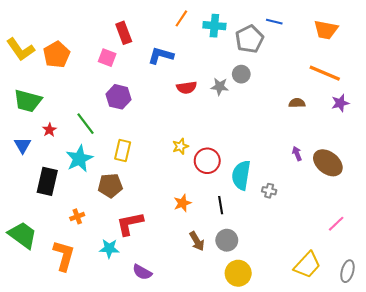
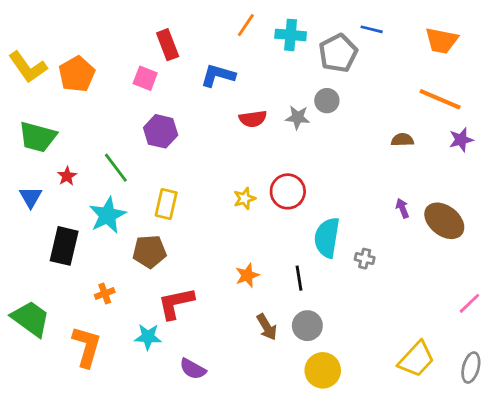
red circle: (207, 161) -> (288, 191), moved
pink line: (336, 224) -> (469, 303), moved

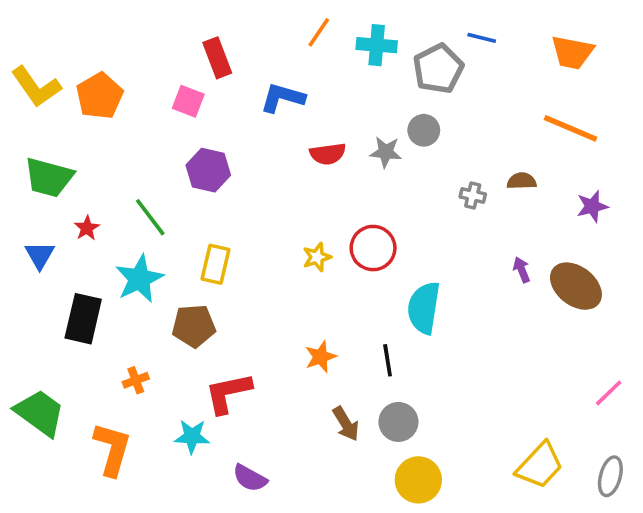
purple star: (461, 140) -> (592, 206), moved
gray cross: (365, 259) -> (473, 195), moved

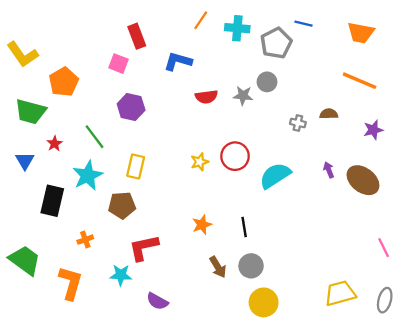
orange pentagon: (100, 96) -> (64, 82), moved
cyan semicircle: (424, 308) -> (275, 176), moved, turned 48
pink line: (609, 393) -> (384, 248), turned -72
yellow trapezoid: (540, 465) -> (340, 293), turned -148

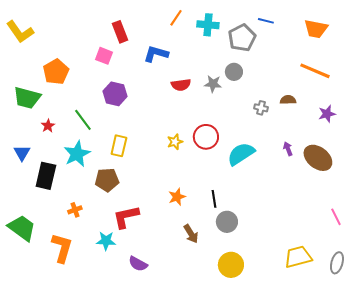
yellow L-shape: (22, 54) -> (20, 32), moved
blue triangle: (25, 161) -> (22, 153), moved
gray circle: (251, 266) -> (227, 222), moved

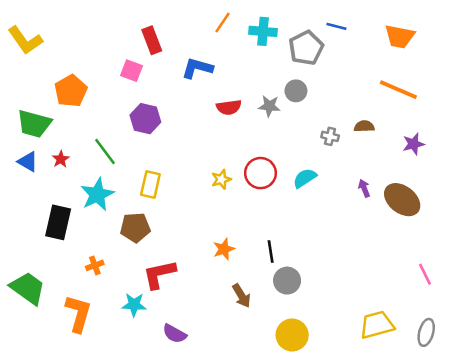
blue triangle: (22, 153) -> (28, 162), moved, turned -30
cyan semicircle: (241, 154) -> (305, 178), moved, size x0.7

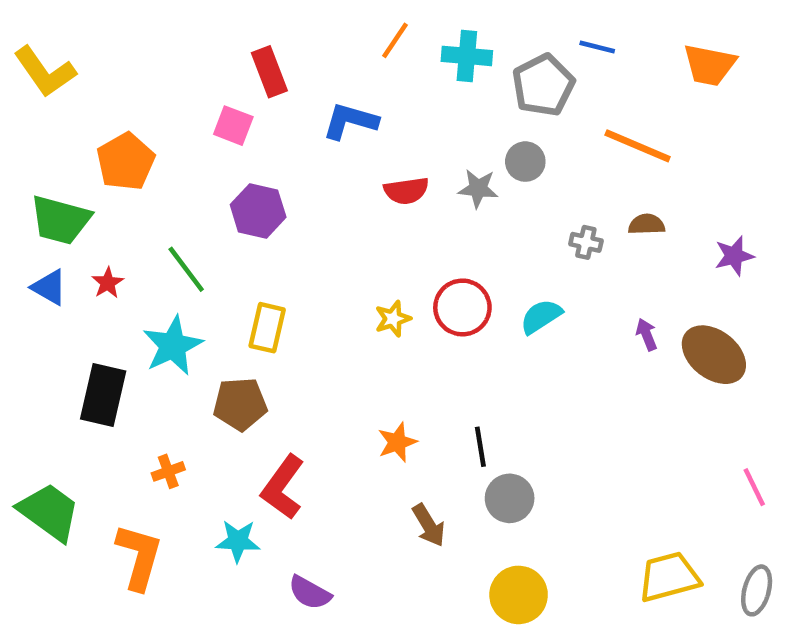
orange line: (398, 90) -> (638, 146), moved
red L-shape: (159, 274) -> (283, 487), turned -42

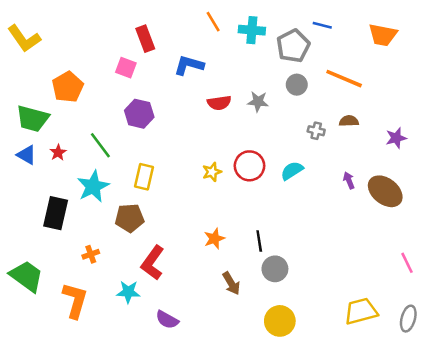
orange line: (395, 40) -> (213, 22), turned -65
gray circle: (525, 162) -> (297, 85), moved

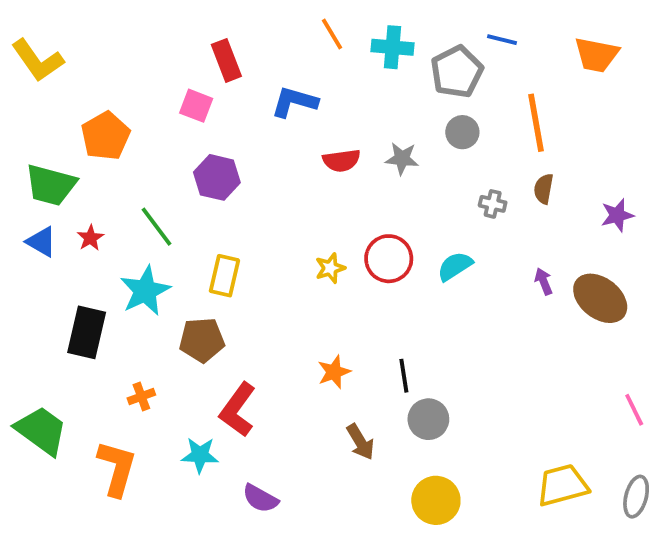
orange line: (344, 79) -> (536, 123), turned 57
brown semicircle: (349, 121) -> (544, 189), turned -78

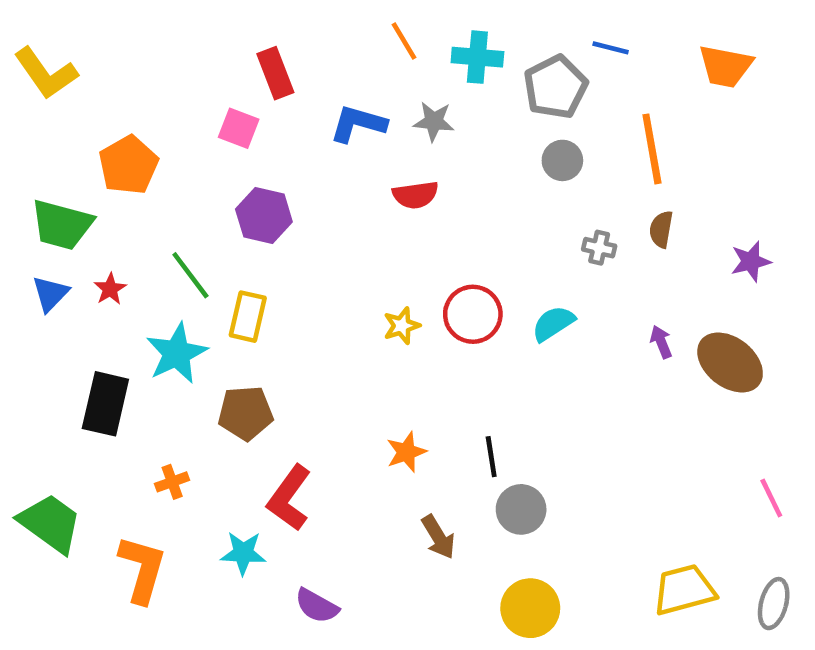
gray star: (402, 159) -> (434, 121), moved
blue triangle: (41, 242) -> (50, 294), turned 44
yellow rectangle: (224, 276) -> (248, 317), moved

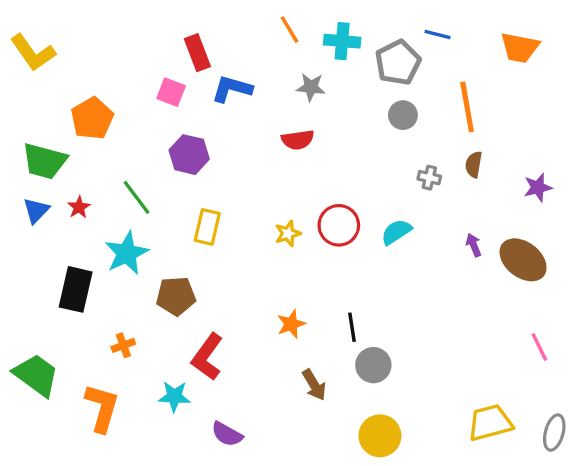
blue L-shape: (358, 124) -> (232, 89), moved
yellow rectangle: (248, 317) -> (207, 227), moved
pink line: (771, 498) -> (539, 347), moved

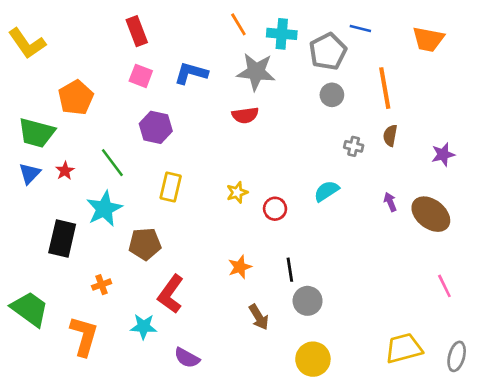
red rectangle: (197, 53) -> (137, 31), moved
gray star: (311, 87) -> (256, 72), size x1.6
red circle: (339, 225) -> (275, 209), moved, size x0.7

